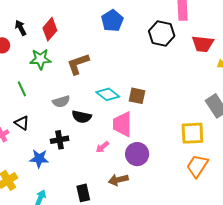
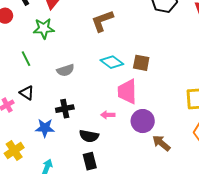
brown L-shape: (78, 64) -> (102, 21), moved
black semicircle: (82, 117) -> (89, 136), moved
pink arrow: (102, 147) -> (108, 115), turned 40
brown arrow: (118, 180) -> (161, 143), moved, turned 54

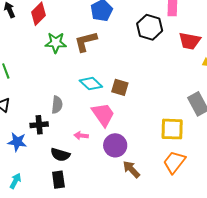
green star: (44, 28) -> (56, 43), moved
gray semicircle: (66, 70) -> (57, 105), moved, turned -72
pink trapezoid: (127, 92) -> (103, 114), turned 140

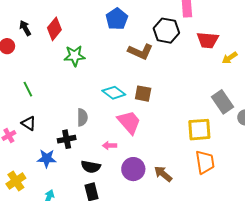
brown L-shape: (86, 42) -> (140, 52), moved, turned -135
purple circle: (115, 145) -> (133, 169), moved
orange trapezoid: (174, 162) -> (205, 162), turned 140

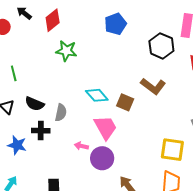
black arrow: (25, 28) -> (24, 13), turned -35
brown L-shape: (140, 52) -> (153, 86), moved
black semicircle: (91, 167) -> (35, 104), moved
purple circle: (133, 169) -> (102, 158), moved

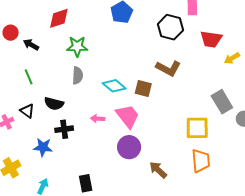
black arrow: (24, 13) -> (31, 45), moved
red diamond: (53, 20) -> (59, 18), turned 30
gray semicircle: (61, 113) -> (78, 76), moved
pink arrow: (81, 146) -> (98, 119), moved

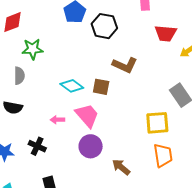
black hexagon: (170, 27) -> (104, 26), moved
gray semicircle: (78, 76) -> (19, 76), moved
black cross: (64, 129) -> (37, 146), moved, turned 36

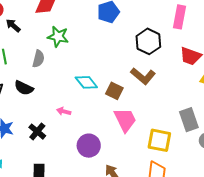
black hexagon: (104, 26) -> (148, 41), moved
pink trapezoid: (87, 115) -> (125, 120), moved

